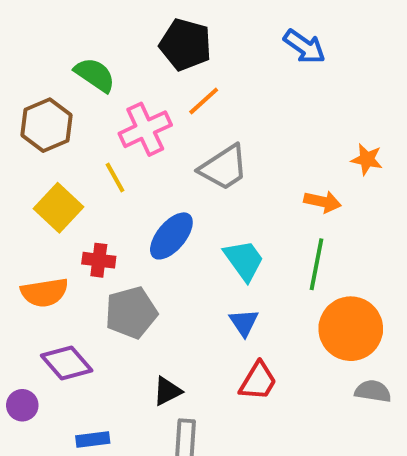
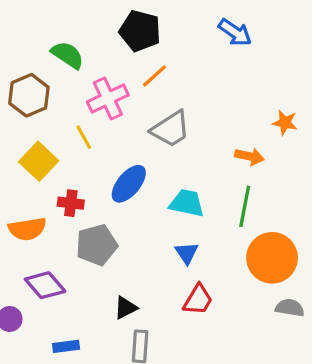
cyan trapezoid: (244, 260) -> (187, 203), turned -42

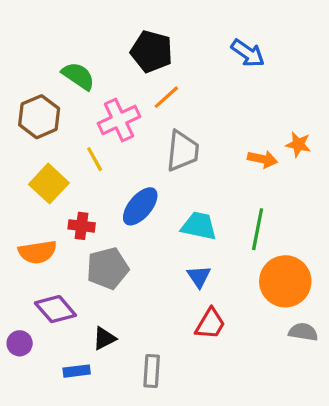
gray trapezoid: (171, 129) -> (183, 151), turned -51
orange arrow: (249, 156) -> (262, 159), moved
black triangle: (126, 308) -> (104, 338), moved

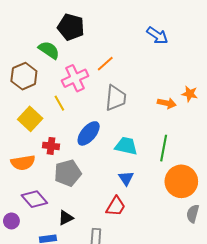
black pentagon: (152, 52) -> (71, 27), moved
red trapezoid: (210, 324) -> (116, 206), moved
gray semicircle: (303, 332) -> (193, 214), turned -84

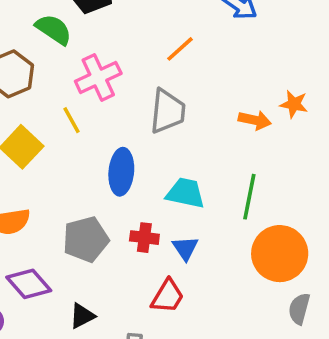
orange line: (105, 64) -> (180, 49), moved
blue ellipse: (89, 133) -> (121, 172), turned -35
red cross: (51, 146) -> (144, 238), moved

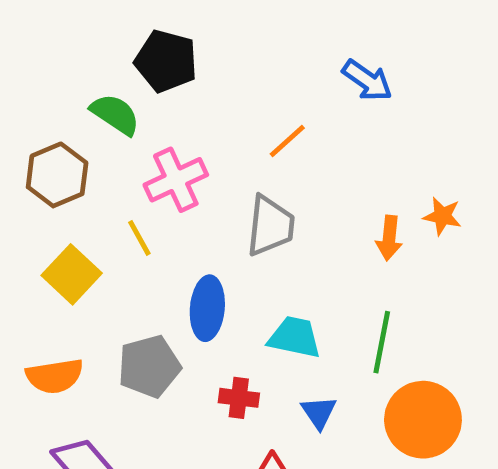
orange arrow: (255, 120) -> (389, 238), turned 84
gray pentagon: (86, 239) -> (149, 366), moved
blue triangle: (185, 248) -> (319, 412), moved

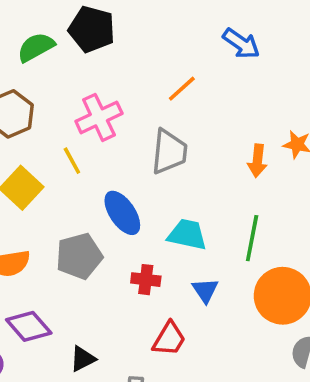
green semicircle: (115, 114) -> (36, 47), moved, turned -63
blue ellipse: (207, 308) -> (122, 213), turned -39

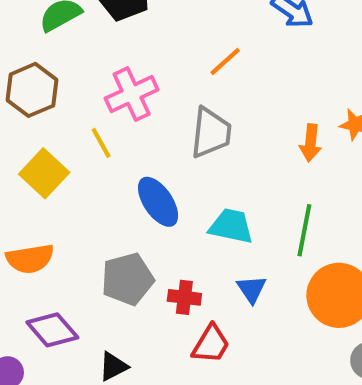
gray pentagon: (79, 256) -> (128, 279), moved
red cross: (146, 280) -> (184, 297), moved

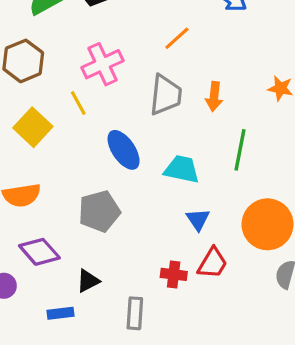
orange arrow: (311, 143) -> (214, 96), moved
green line: (304, 230) -> (240, 150), moved
red cross: (184, 297) -> (174, 274), moved
red trapezoid: (211, 344) -> (213, 263), moved

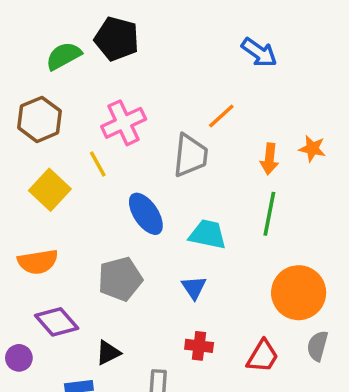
orange line: (177, 38) -> (221, 116), moved
orange arrow: (214, 96) -> (269, 159), moved
blue triangle: (198, 219) -> (194, 288), moved
red trapezoid: (213, 263) -> (263, 356), moved

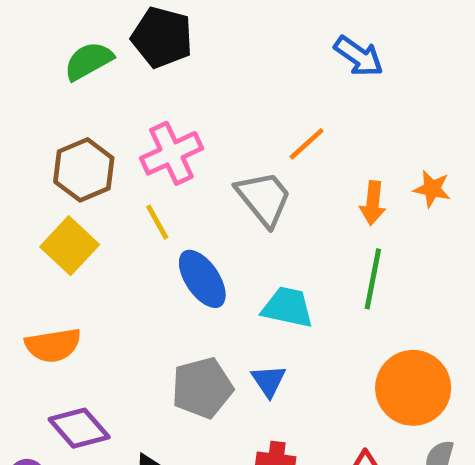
brown hexagon: (40, 119) -> (84, 170), moved
gray trapezoid: (190, 155) -> (264, 198), turned -45
yellow line: (98, 164) -> (157, 222), moved
gray pentagon: (120, 279) -> (202, 388), moved

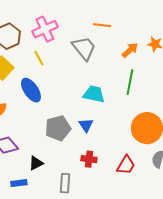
orange line: (307, 144) -> (102, 25), turned 48
orange arrow: (373, 203) -> (130, 50), turned -138
blue ellipse: (202, 279) -> (31, 90), moved

